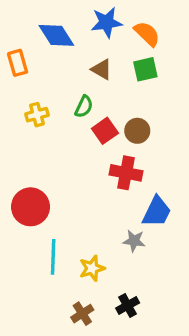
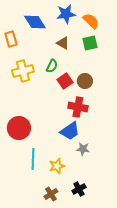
yellow cross: (37, 115) -> (23, 71), size x1.5
blue trapezoid: (157, 212) -> (70, 131), moved, turned 30

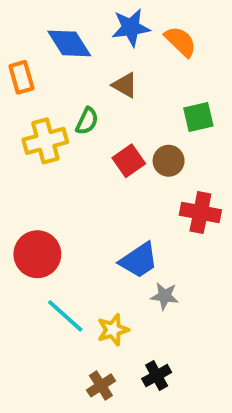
green square: (90, 43) -> (198, 117), moved
green semicircle: (52, 66) -> (87, 121), moved
red cross: (78, 107) -> (200, 212), moved
cyan line: (33, 159) -> (65, 316), turned -50

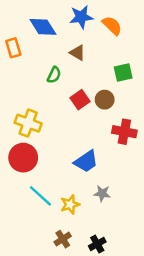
yellow cross: (45, 141) -> (28, 123), moved, turned 35
gray star: (165, 296) -> (102, 193), moved
black cross: (157, 376) -> (97, 244), moved

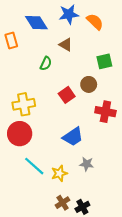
red square: (80, 100) -> (67, 95), moved
yellow cross: (28, 123) -> (24, 104), turned -30
brown cross: (63, 239) -> (63, 203), moved

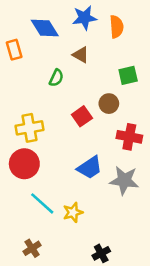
orange semicircle: (95, 22) -> (117, 27), turned 42
gray star: (87, 164) -> (124, 180), moved, size x1.6
brown cross: (63, 203) -> (32, 248), moved

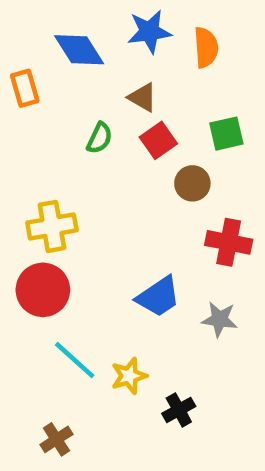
red square: (82, 116) -> (158, 140), moved
gray star: (124, 180) -> (220, 319), size x0.7
black cross: (101, 253) -> (179, 410), moved

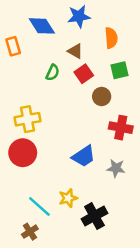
orange semicircle: (206, 47) -> (111, 38), moved
cyan line: (75, 360) -> (39, 206), moved
black cross: (179, 410) -> (94, 216), size x1.5

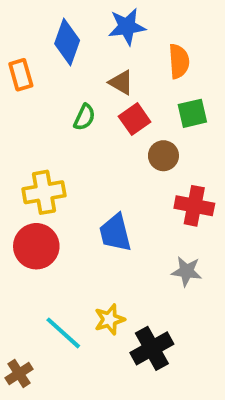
blue diamond: (42, 26) -> (67, 42), turned 52
blue trapezoid: (84, 156) -> (115, 233), moved, turned 110
brown cross: (30, 232) -> (19, 373), moved

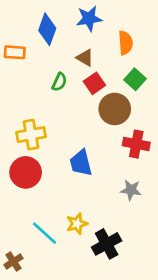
orange rectangle: (21, 75) -> (15, 52), turned -70
green square: (192, 113) -> (135, 79), turned -35
brown circle: (163, 156) -> (115, 109), size x1.5

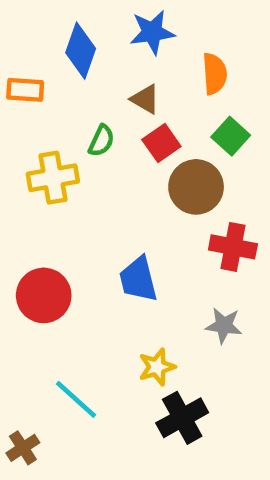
yellow cross: (31, 135) -> (53, 178), moved
yellow star: (77, 224) -> (157, 367), moved

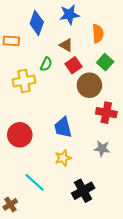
yellow star: (157, 367) -> (63, 158), moved

